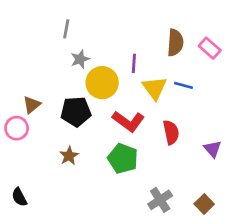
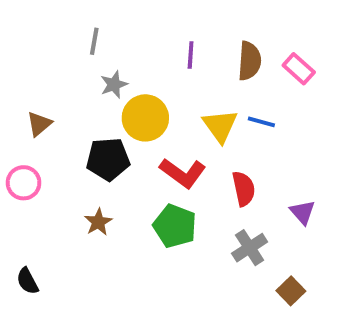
purple line: (134, 63) -> (191, 55), moved
brown triangle: (32, 105) -> (39, 124), moved
gray cross: (160, 200) -> (250, 248), moved

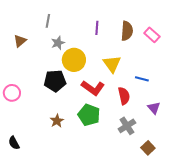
blue line: (261, 122) -> (142, 79), moved
brown triangle: (39, 124) -> (20, 41), moved
brown star: (98, 222) -> (57, 121), moved

